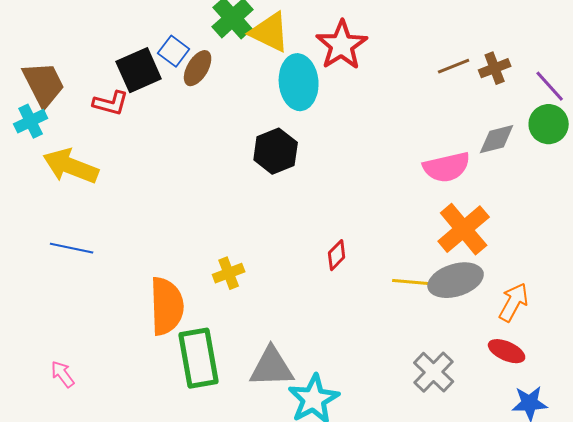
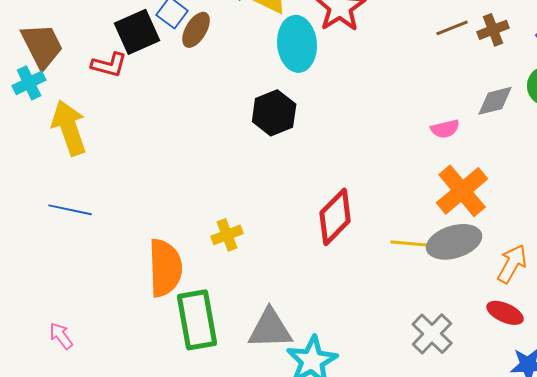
yellow arrow: (71, 166) -> (69, 128), turned 50
pink semicircle: (447, 167) -> (445, 129), size x0.6
red diamond: (337, 255) -> (335, 217), size x1.8

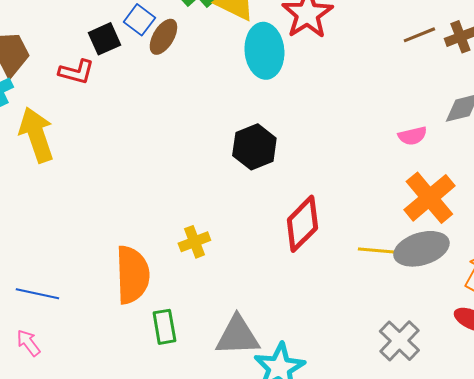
black square: (137, 32) -> (104, 39), size x0.7
black hexagon: (274, 113) -> (254, 147), moved
blue line: (70, 210) -> (37, 294), moved
green rectangle: (197, 320) -> (164, 327), size x0.6

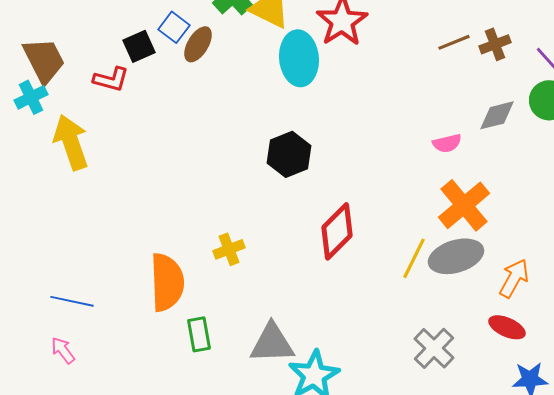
yellow line: (379, 251) -> (414, 258), turned -69

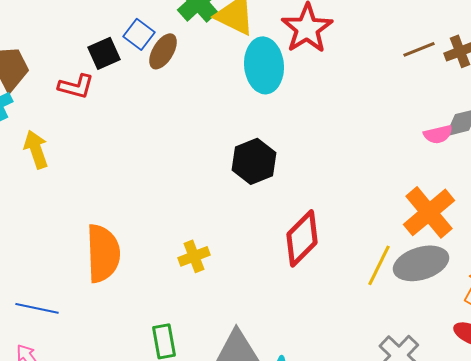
yellow arrow: (71, 142) -> (36, 149), size x0.7
pink semicircle: (447, 143) -> (438, 134), moved
orange semicircle: (167, 282) -> (103, 253), moved

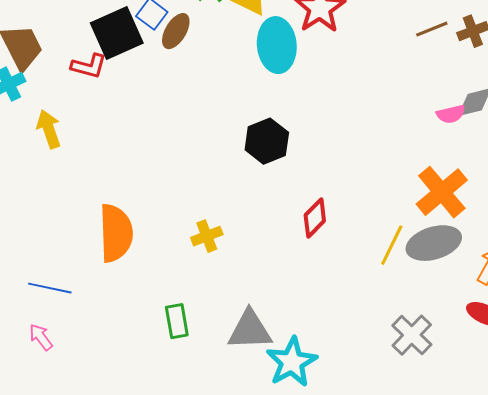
black square: (104, 53) -> (117, 33), size x1.6
red diamond: (302, 238) -> (315, 218), size x0.7

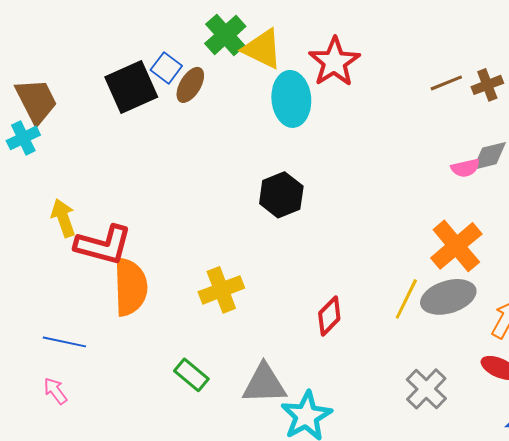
red L-shape: (89, 66) -> (103, 245), moved, size x1.6
yellow arrow: (49, 129) -> (63, 218), moved
red diamond: (315, 218) -> (329, 316), moved
yellow cross: (207, 236) -> (221, 290), size x1.4
green rectangle: (177, 321) -> (191, 375), turned -40

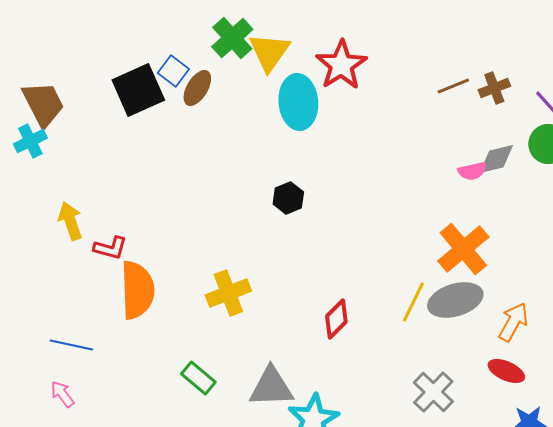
yellow triangle: (262, 49) -> (269, 52), turned 39
black hexagon: (281, 195) -> (288, 198), size x0.7
red L-shape: (103, 245) -> (110, 248), size x0.6

